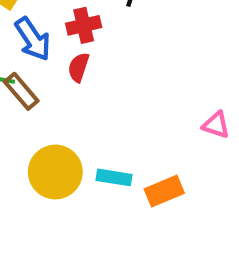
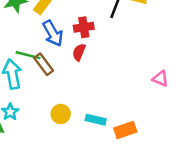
pink triangle: (216, 125) -> (160, 79), moved
yellow circle: (55, 172) -> (61, 114), size x0.6

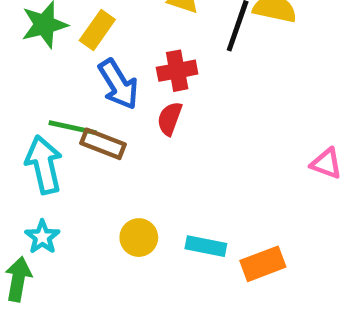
brown rectangle: (44, 64) -> (103, 144), turned -30

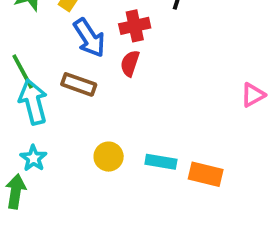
green line: (73, 128) -> (23, 72), moved, turned 51
pink triangle: (326, 164) -> (253, 95), turned -48
orange rectangle: (263, 264) -> (206, 174), turned 36

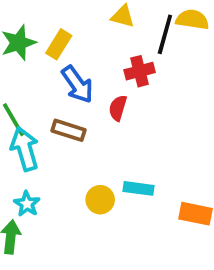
red cross: (135, 26) -> (140, 71), moved
cyan rectangle: (161, 162) -> (139, 188), moved

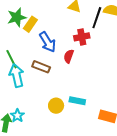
yellow rectangle: (59, 44) -> (30, 24), moved
cyan star: (27, 204) -> (17, 116), moved

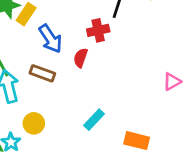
cyan rectangle: (77, 101) -> (94, 120), turned -56
yellow circle: (56, 106) -> (34, 123), moved

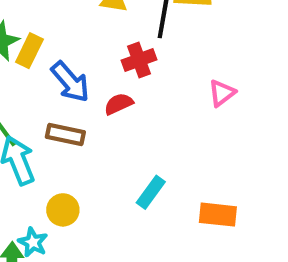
red semicircle: (81, 58) -> (119, 104), turned 54
pink triangle: (172, 82) -> (222, 93), moved

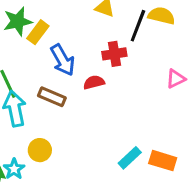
pink triangle: (222, 93) -> (176, 79), moved
cyan rectangle: (151, 192) -> (130, 158), moved
orange rectangle: (218, 215) -> (163, 161), moved

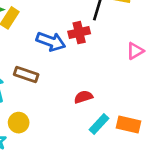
blue arrow: (63, 60) -> (51, 41), moved, turned -36
red semicircle: (94, 82) -> (83, 97), moved

